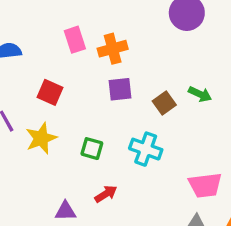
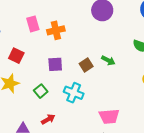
purple square: (120, 89) -> (55, 64), moved
green square: (92, 149) -> (41, 91), turned 32

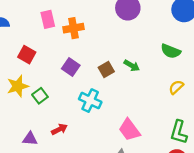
purple square: (55, 64) -> (71, 67), turned 35
green square: (41, 91) -> (40, 96), moved
pink trapezoid: (109, 116) -> (129, 130), turned 55

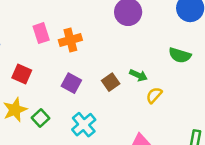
yellow semicircle: (176, 87) -> (154, 95), moved
cyan cross: (90, 101) -> (84, 125), moved, turned 30

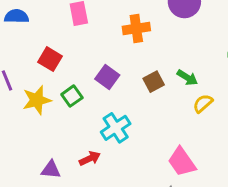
orange cross: (70, 40) -> (136, 29), moved
green square: (40, 118) -> (72, 96), moved

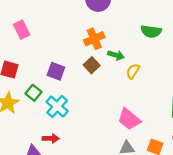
orange cross: (136, 29) -> (94, 39), moved
cyan cross: (116, 128) -> (57, 107), moved
red arrow: (90, 158) -> (51, 138), moved, turned 42

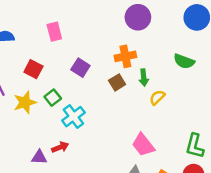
green arrow: (116, 55) -> (144, 78), turned 56
purple square: (56, 71) -> (80, 68), moved
red arrow: (51, 138) -> (60, 147), turned -35

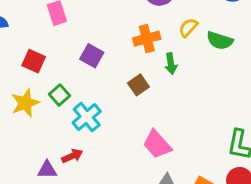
brown square: (117, 82) -> (138, 85), moved
yellow semicircle: (157, 97) -> (188, 28), moved
pink trapezoid: (143, 145) -> (157, 144), moved

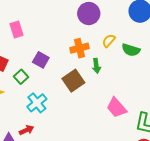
brown square: (138, 85) -> (73, 81), size x1.5
green square: (60, 95) -> (21, 77), moved
pink trapezoid: (157, 144) -> (116, 108), moved

